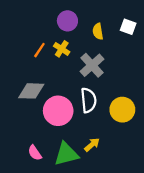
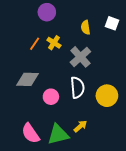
purple circle: (67, 21) -> (47, 12), moved
pink circle: (58, 111) -> (51, 97), size x0.6
pink semicircle: (35, 153) -> (31, 133), size x1.5

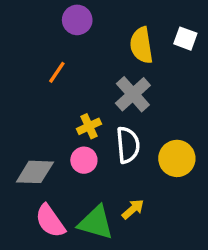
yellow semicircle: (86, 27) -> (141, 45), size x1.5
yellow cross: (54, 43) -> (89, 126), moved, turned 32
gray diamond: (27, 79) -> (35, 172), moved
green triangle: (58, 134) -> (96, 223), turned 30

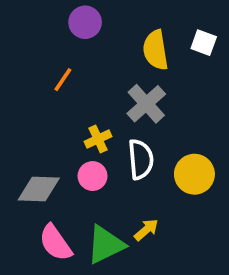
green triangle: (96, 223) -> (105, 245), turned -42

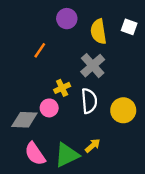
purple circle: (85, 22) -> (67, 19), moved
pink circle: (93, 176) -> (49, 108), moved

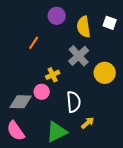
white semicircle: (89, 101) -> (74, 102), moved
yellow circle: (123, 110) -> (105, 73), moved
yellow arrow: (93, 146) -> (88, 123), moved
pink semicircle: (35, 154) -> (16, 131), moved

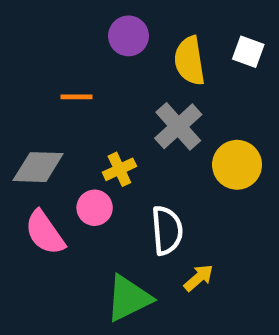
orange line: (34, 43) -> (76, 97), turned 56
gray diamond: (21, 102) -> (38, 167), moved
pink semicircle: (16, 131) -> (45, 233), moved

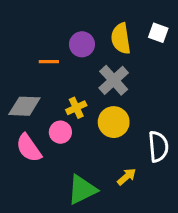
purple circle: (128, 36) -> (82, 44), moved
yellow circle: (237, 165) -> (114, 122), moved
white semicircle: (167, 230) -> (158, 147), moved

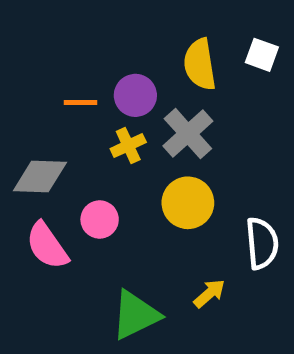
purple circle: (82, 44) -> (135, 95), moved
yellow cross: (76, 108) -> (128, 145), moved

